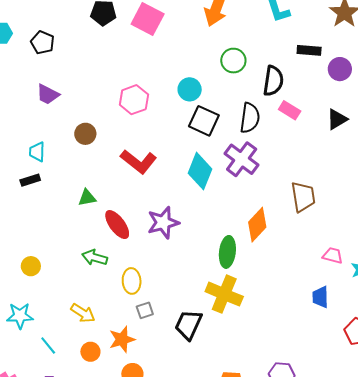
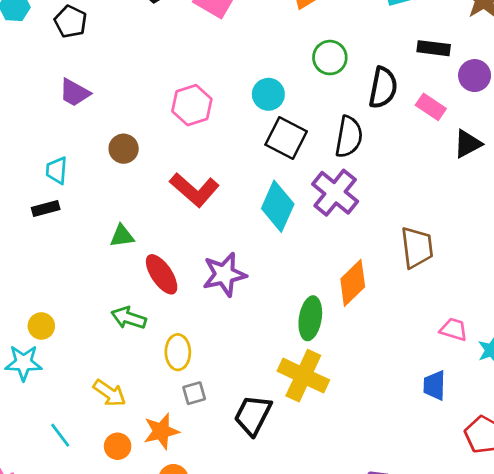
pink rectangle: (290, 110) -> (431, 107), moved
cyan star: (20, 316) -> (24, 363), moved

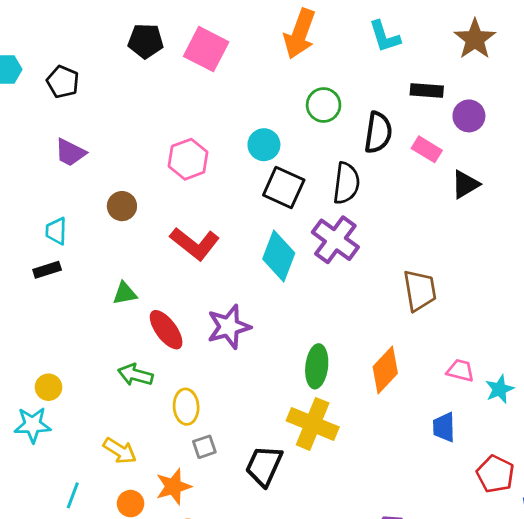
orange diamond: (353, 283) -> (385, 370), moved
cyan line: (60, 435) -> (73, 495), turned 60

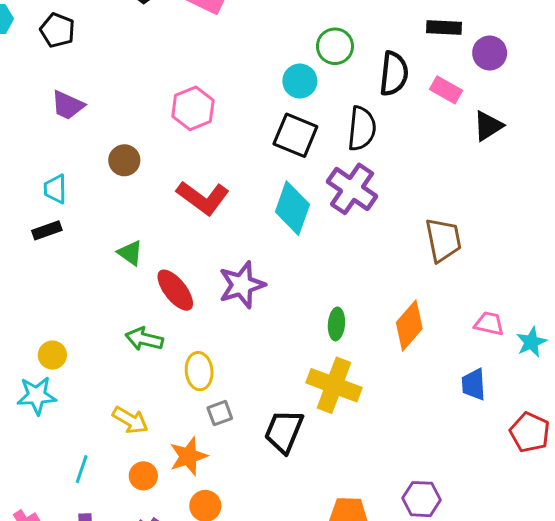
cyan circle: (264, 145) -> (300, 81), moved
green triangle: (125, 293) -> (130, 253), turned 48
green ellipse: (317, 366) -> (336, 324), size x0.7

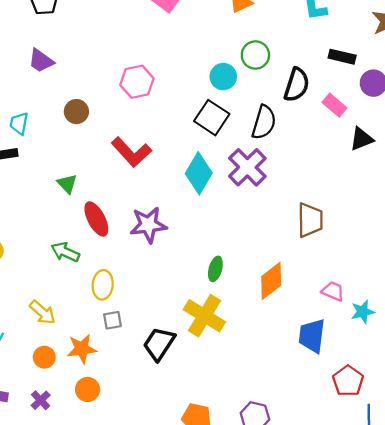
blue trapezoid: (474, 384) -> (312, 336), size x1.4

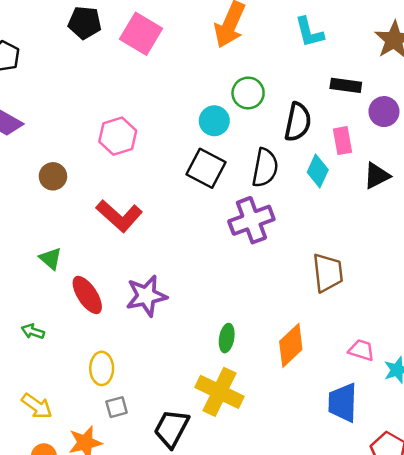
pink rectangle: (334, 105) -> (342, 141), turned 45
purple cross: (247, 167) -> (251, 220), turned 30
cyan diamond: (199, 173) -> (318, 171), moved, size x0.7
green arrow: (65, 252) -> (33, 331), moved, size x0.7

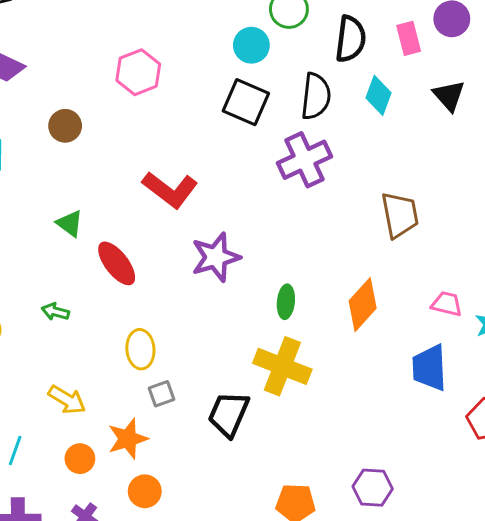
pink rectangle: (342, 141) -> (409, 38), moved
black triangle: (377, 176) -> (449, 96), turned -40
red L-shape: (119, 216) -> (170, 190), moved
purple star: (146, 296) -> (216, 257), moved

